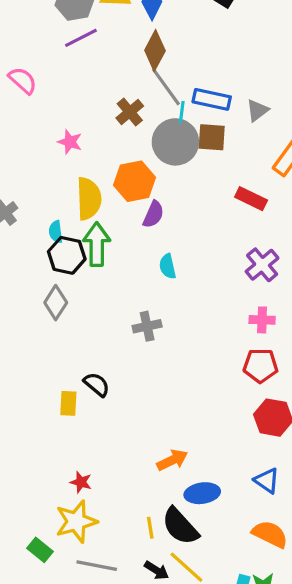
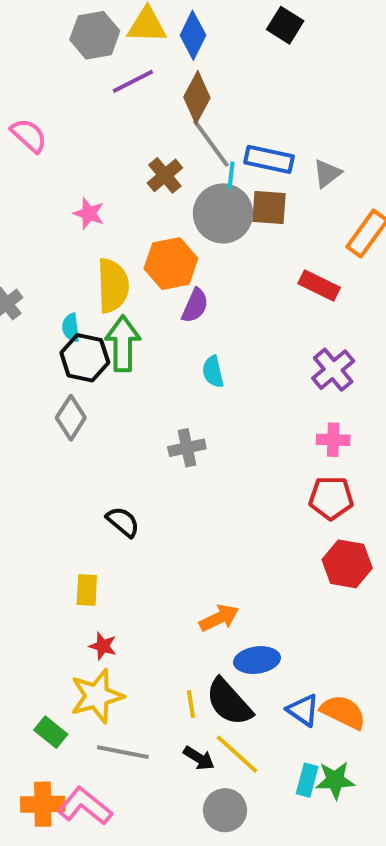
purple line: (81, 38) -> (133, 81), moved
yellow rectangle: (68, 403) -> (87, 590), moved
blue triangle: (267, 481) -> (303, 710), moved

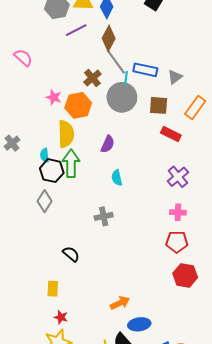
brown square: (269, 207) -> (159, 105), moved
orange hexagon: (171, 264) -> (78, 105), moved

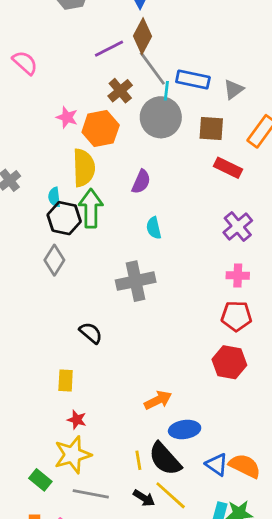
purple line: (76, 30) -> (109, 49), moved
gray cross: (104, 216) -> (136, 281), size x1.5
red hexagon: (185, 275) -> (229, 362), moved

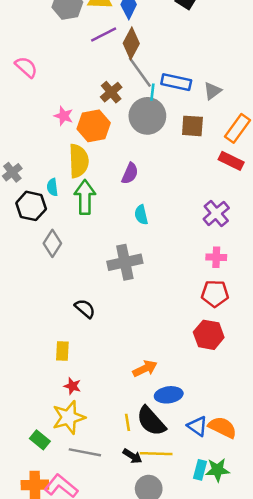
purple line: (109, 49) -> (104, 35), moved
red rectangle: (228, 168) -> (231, 161), moved
black hexagon: (64, 218) -> (31, 206), moved
yellow line: (171, 495) -> (156, 454), turned -40

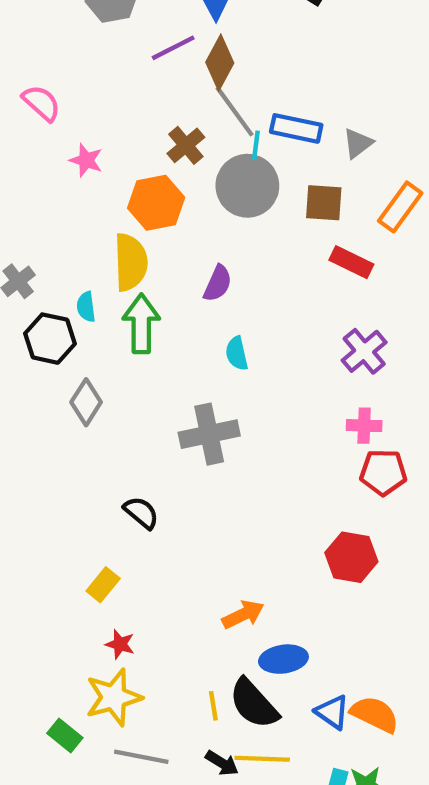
pink star: (64, 116) -> (86, 160), moved
red rectangle: (231, 161) -> (351, 262), moved
red pentagon: (215, 294) -> (383, 472), moved
yellow rectangle: (62, 351) -> (103, 585), turned 36

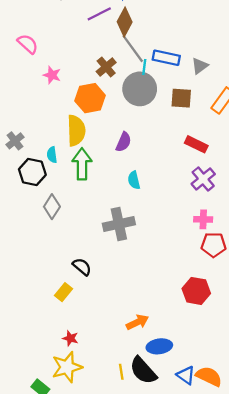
red rectangle: (351, 262) -> (196, 144), moved
yellow rectangle: (103, 585) -> (63, 292), moved

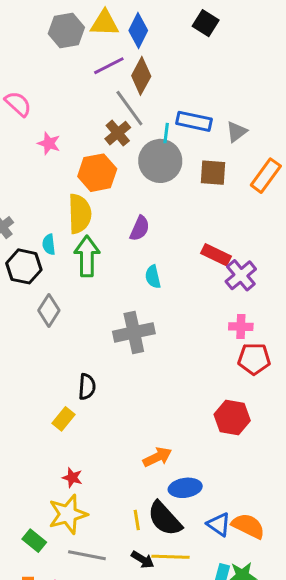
gray line: (133, 49) -> (129, 108), moved
red rectangle: (196, 144) -> (216, 255), moved
black semicircle: (82, 267) -> (87, 387), turned 54

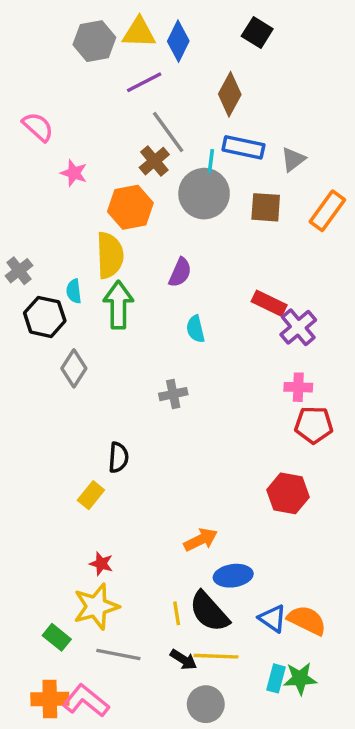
brown diamond: (141, 76) -> (230, 94), moved
gray cross: (134, 332) -> (173, 394), size x0.6

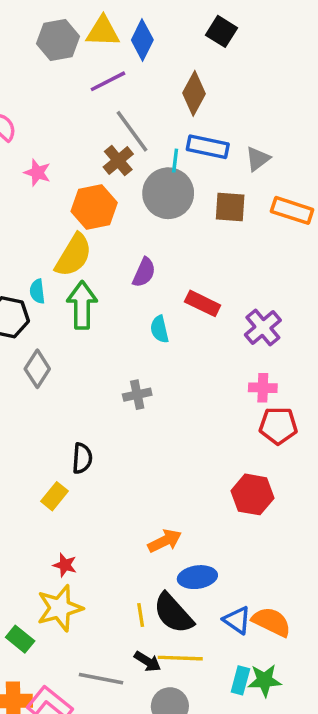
orange rectangle: (327, 211) -> (292, 210), turned 72
yellow semicircle: (110, 255) -> (73, 255), turned 33
red rectangle: (269, 303) -> (203, 303), moved
gray line: (118, 654) -> (101, 679), moved

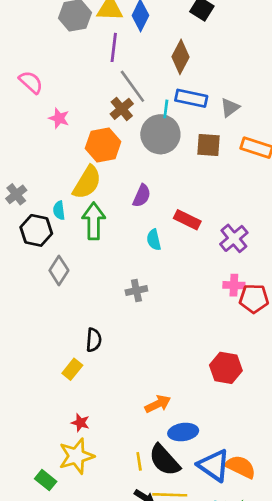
purple line: (108, 81) -> (114, 47), turned -56
red pentagon: (278, 426) -> (254, 299), moved
blue triangle: (237, 620) -> (214, 465), size x1.5

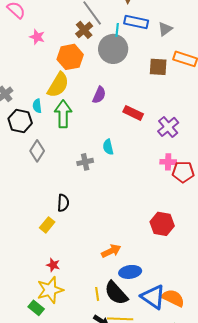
brown square: (209, 145) -> (158, 67), moved
cyan semicircle: (154, 240) -> (108, 147), moved
gray cross: (136, 290) -> (85, 162), moved
green rectangle: (46, 480) -> (36, 308), moved

